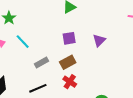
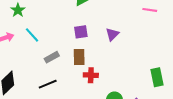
brown rectangle: (68, 62) -> (79, 57), turned -63
red cross: (70, 82) -> (91, 75), moved, turned -32

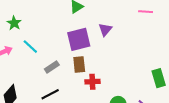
purple square: (81, 32) -> (79, 39), size x1.6
purple triangle: (112, 34) -> (105, 30), moved

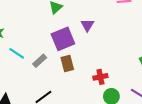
gray rectangle: (52, 67) -> (40, 61), moved
red cross: (92, 82) -> (100, 77), moved

